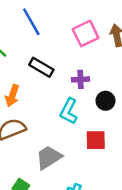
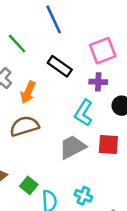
pink square: (86, 34) -> (103, 51), moved
gray trapezoid: (49, 157) -> (72, 147), moved

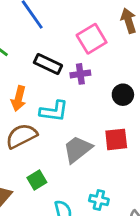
purple cross: (98, 82) -> (80, 74), moved
cyan L-shape: (84, 113) -> (54, 111), moved, turned -104
green square: (29, 185) -> (37, 180), moved, turned 30

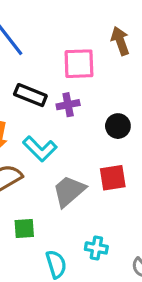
pink square: (92, 39) -> (79, 64), turned 32
cyan L-shape: (54, 111) -> (40, 149), turned 40
green square: (37, 180) -> (24, 229), turned 30

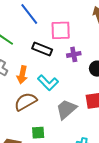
pink square: (79, 64) -> (61, 30), moved
purple cross: (68, 105) -> (74, 54), moved

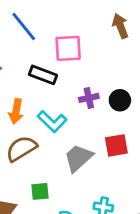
purple cross: (74, 54) -> (89, 98), moved

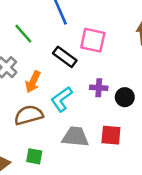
cyan L-shape: (52, 122) -> (62, 99), turned 85
gray trapezoid: (78, 158) -> (75, 137), turned 32

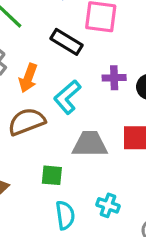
green square: (34, 156) -> (52, 175), moved

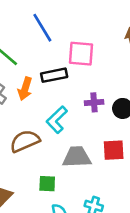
black rectangle: (66, 42) -> (54, 75), turned -40
orange arrow: (28, 78) -> (25, 89), moved

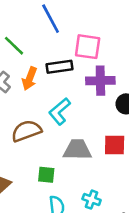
purple cross: (94, 102) -> (100, 81), moved, size x1.5

